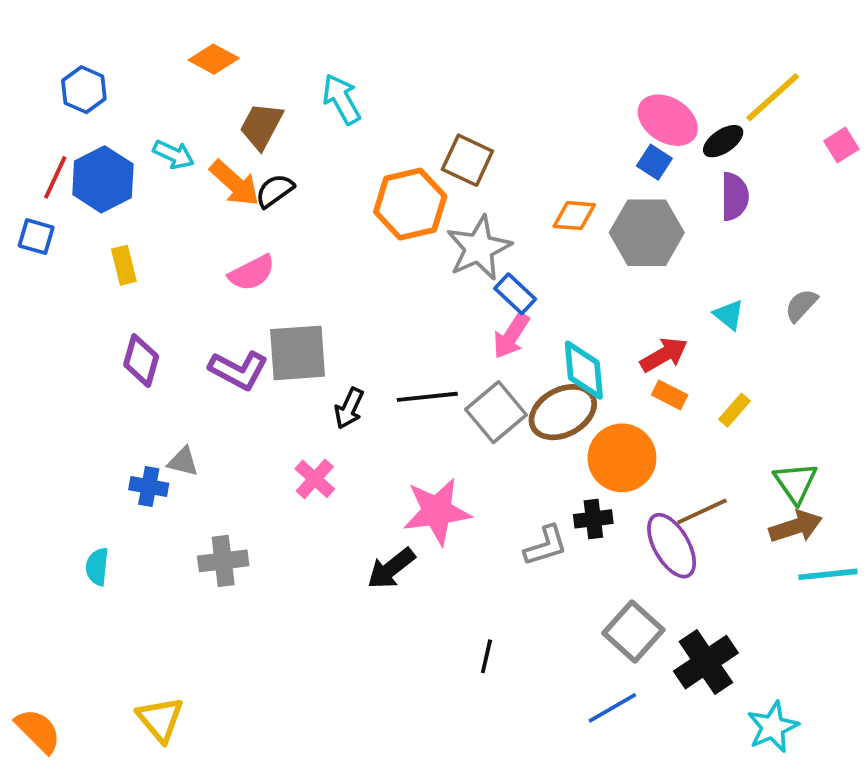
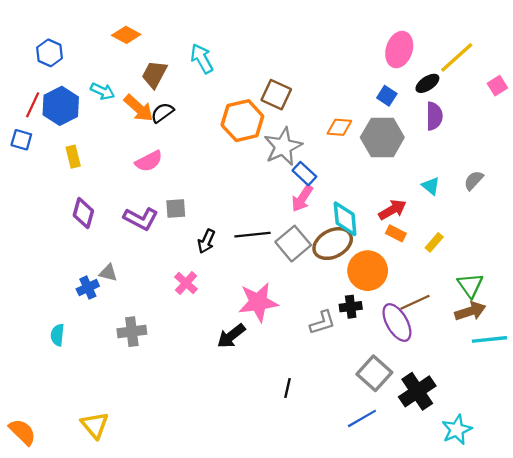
pink ellipse: (668, 120) -> (399, 50), moved, turned 76
gray square: (298, 353) -> (176, 209), size x0.6
blue cross: (149, 487) -> (88, 288), turned -35

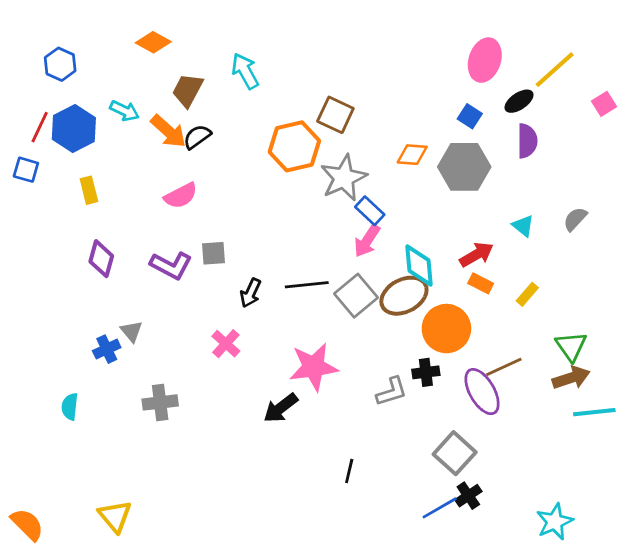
gray triangle: (108, 273) -> (131, 331), turned 36
black cross: (417, 391) -> (468, 496), moved, size x0.6

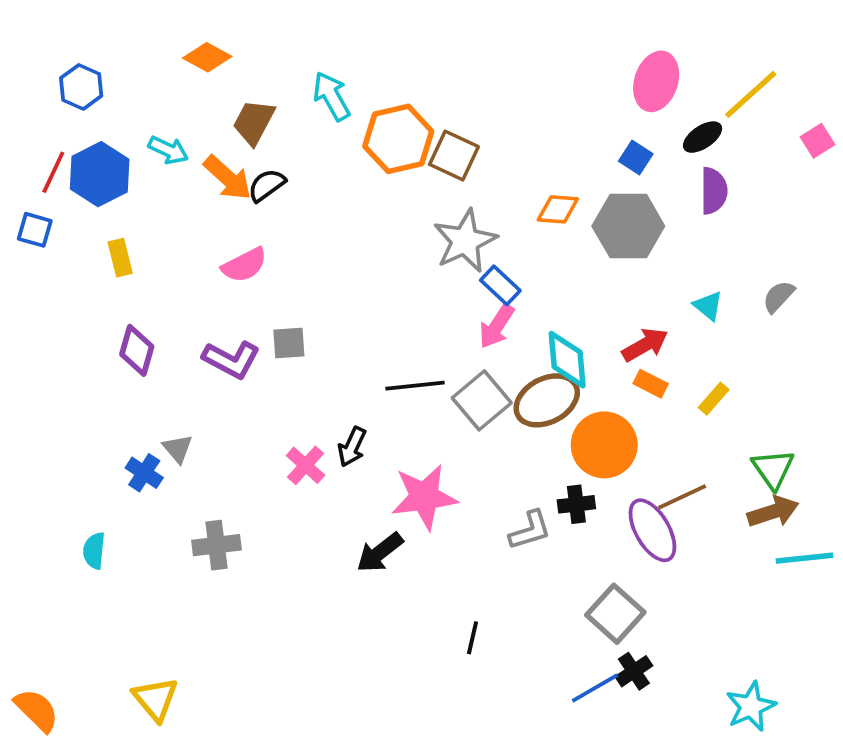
orange hexagon: (294, 146) -> (398, 139), moved
black arrow: (251, 293) -> (352, 447), moved
blue cross: (107, 349) -> (144, 473), turned -32

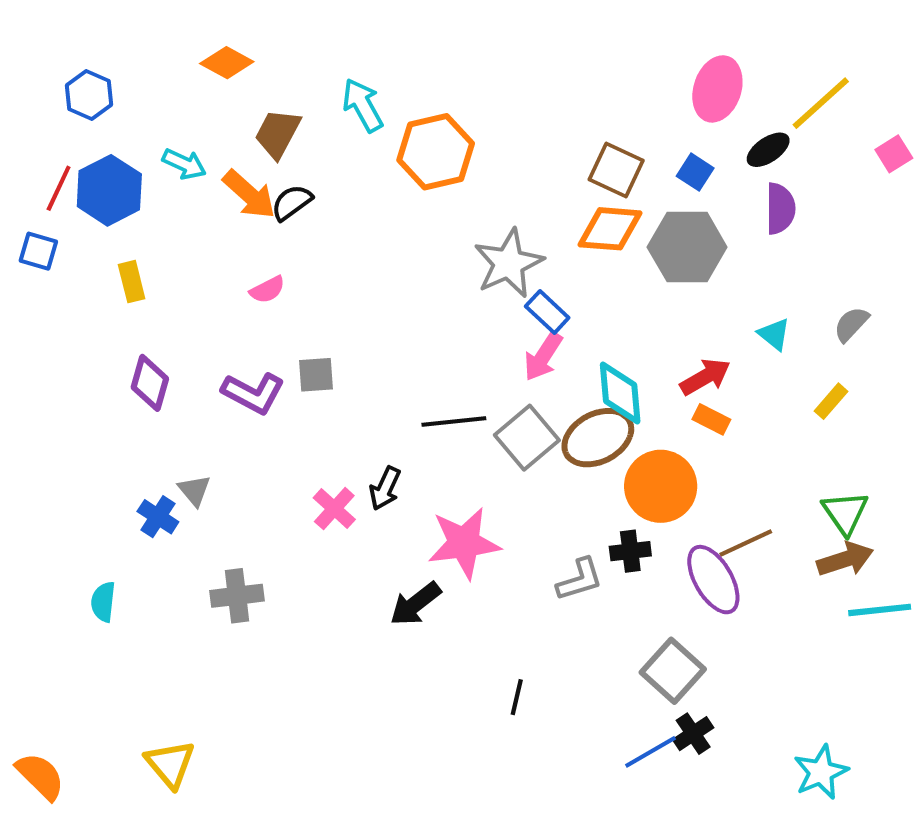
brown square: (454, 156) -> (616, 170), moved
orange diamond: (558, 209) -> (610, 229), size x1.4
pink semicircle: (244, 265) -> (267, 290), size x0.7
yellow rectangle: (714, 399) -> (831, 401), moved

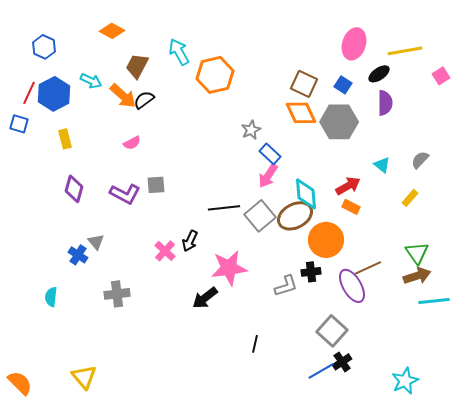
yellow line: (821, 103) -> (405, 51), turned 32
orange diamond: (610, 229) -> (301, 113), turned 60
gray star: (509, 263) -> (251, 130), size x0.6

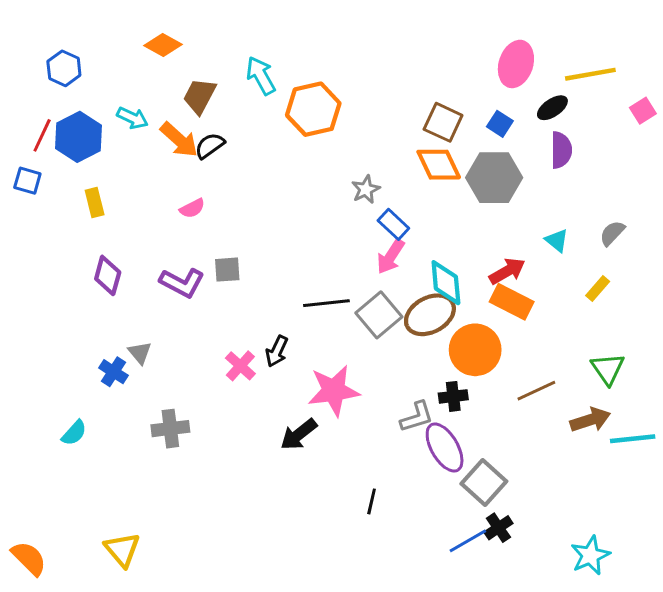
orange rectangle: (351, 207) -> (512, 302), size x1.6
brown arrow: (417, 276) -> (590, 420), moved
purple ellipse: (352, 286) -> (445, 447), moved
cyan semicircle: (51, 297) -> (74, 433), turned -144

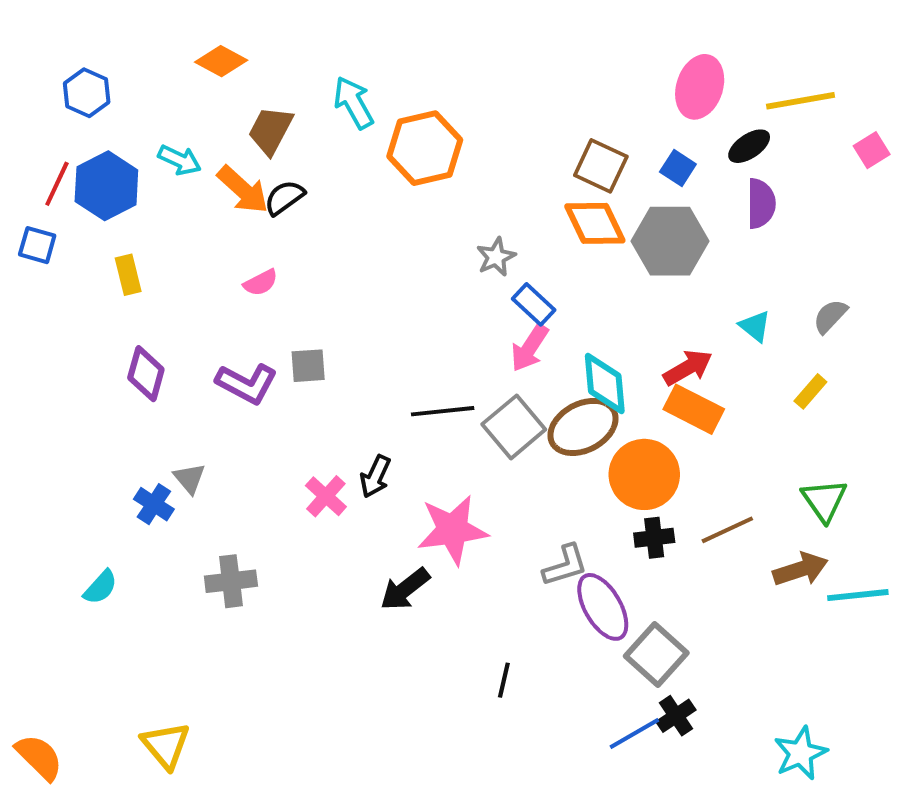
black cross: (453, 396) -> (654, 538), moved

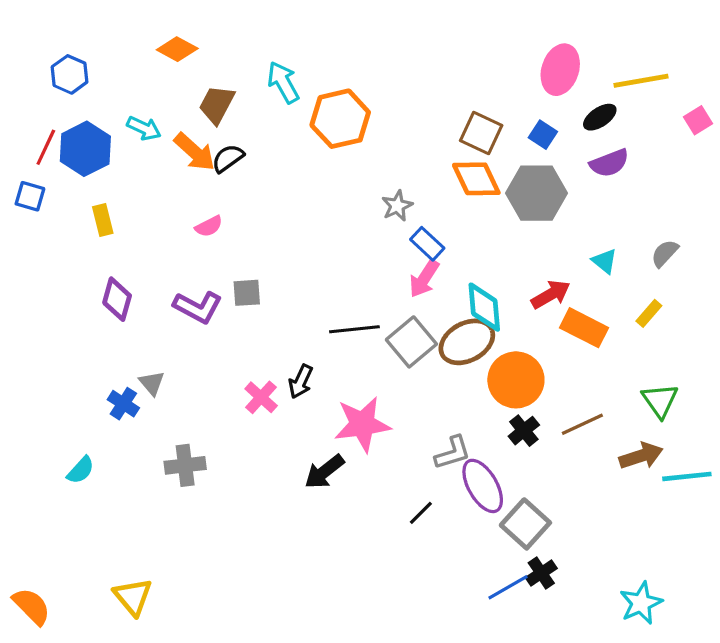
purple semicircle: (761, 204) -> (609, 163), turned 69
orange rectangle: (694, 409) -> (584, 328), moved
black cross: (654, 538) -> (524, 431), turned -32
black line: (504, 680) -> (421, 513), moved, turned 32

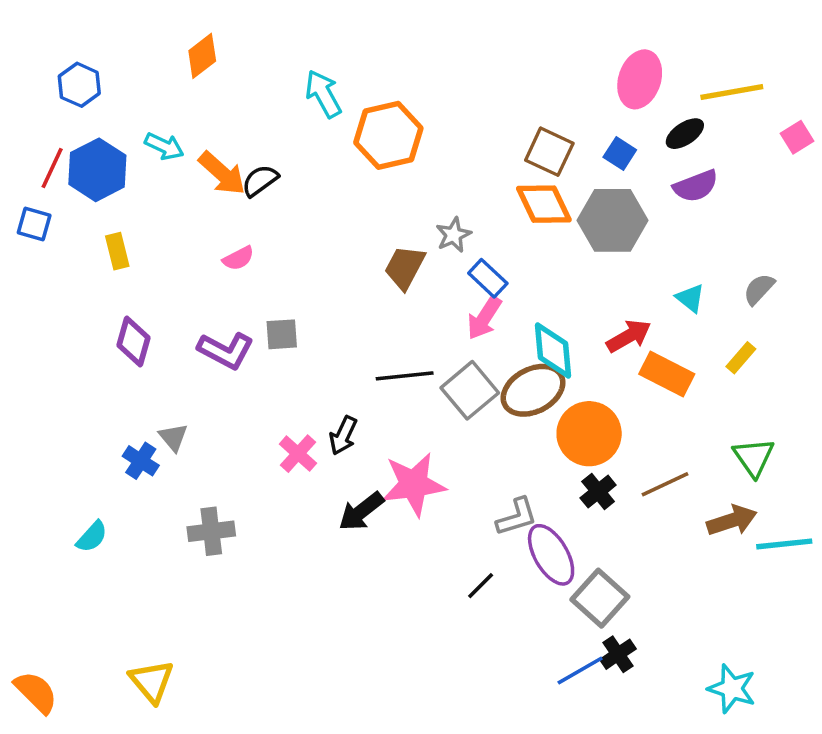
orange diamond: (177, 49) -> (202, 56), turned -66
brown trapezoid: (217, 104) -> (405, 267), moved
black arrow: (324, 472) -> (361, 511), moved
cyan star: (641, 603) -> (732, 689), turned -30

